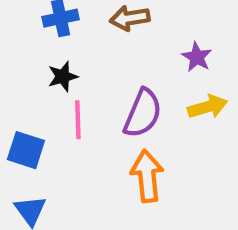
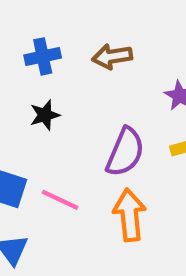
pink line: (78, 120) -> (60, 200), moved, turned -63

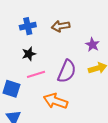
pink line: (60, 200) -> (36, 74), moved, turned -42
orange arrow: (130, 215) -> (56, 101), moved, turned -65

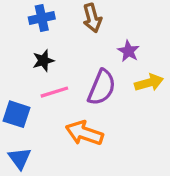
brown arrow: (61, 26) -> (92, 18), turned -96
purple star: (92, 45) -> (128, 51), moved

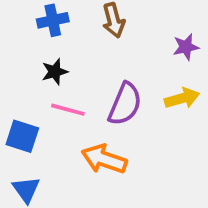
purple star: (128, 51) -> (186, 47), moved, turned 30
pink line: (54, 92) -> (68, 110), turned 32

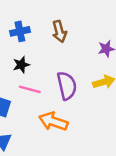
purple semicircle: (125, 104) -> (67, 86), turned -36

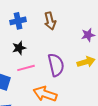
pink line: (30, 89) -> (26, 68), turned -30

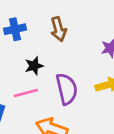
black star: (19, 48) -> (34, 66), moved

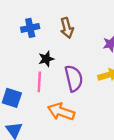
pink line: (26, 93) -> (39, 82), turned -72

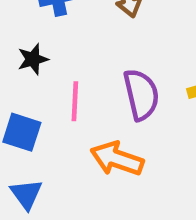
black star: (46, 59) -> (33, 59), moved

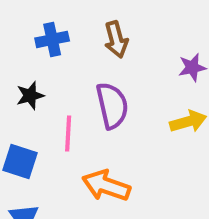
purple semicircle: (141, 95) -> (112, 106), moved

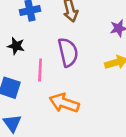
black star: (30, 96) -> (16, 46), turned 30

